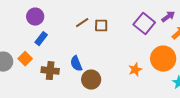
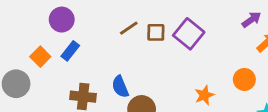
purple square: (144, 24) -> (189, 34), moved
orange square: (25, 59) -> (40, 57), moved
orange circle: (163, 59) -> (244, 79), size x0.6

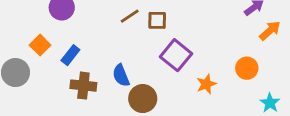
purple square: (189, 34) -> (176, 55), moved
blue rectangle: (70, 51) -> (70, 55), moved

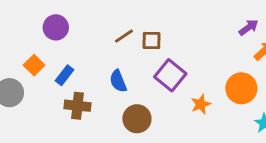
orange circle: (247, 68) -> (241, 88), size x1.4
blue semicircle: (121, 75) -> (118, 81), moved

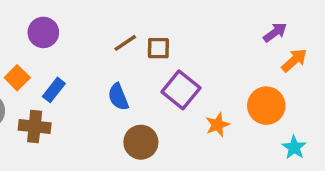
brown cross: (78, 106) -> (35, 127), moved

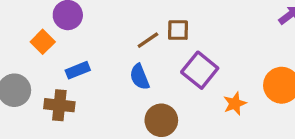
brown line: (125, 43) -> (148, 40), moved
orange square: (17, 78) -> (43, 42), moved
blue rectangle: (54, 90) -> (78, 70), turned 30

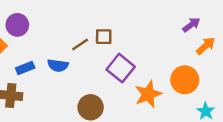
blue semicircle: (140, 77) -> (58, 65), moved, turned -60
orange star: (235, 104) -> (148, 94), size x1.5

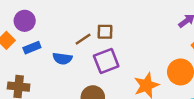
blue rectangle: (25, 68) -> (32, 48), moved
purple square: (121, 68) -> (106, 61), moved, turned 30

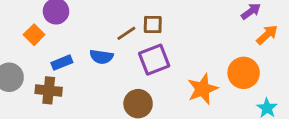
blue rectangle: (32, 48) -> (62, 63), moved

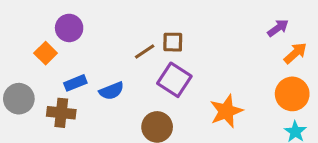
blue semicircle: (101, 57) -> (112, 91), moved, turned -30
purple square: (154, 60) -> (174, 80), turned -36
orange circle: (244, 73) -> (292, 94), moved

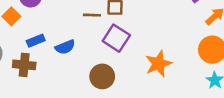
brown line: (145, 52) -> (92, 15), turned 36

